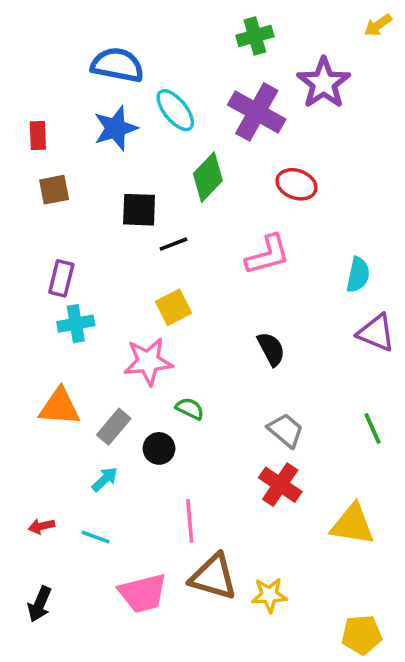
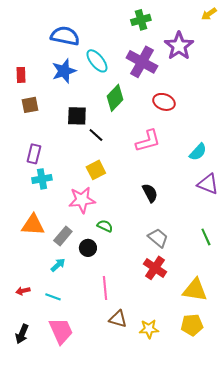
black line: (173, 244) -> (96, 135), turned 63
cyan semicircle: (358, 275) -> (198, 152), turned 30
brown triangle: (213, 577) -> (118, 319), size x0.7
pink trapezoid: (143, 593) -> (61, 331), moved, turned -100
yellow pentagon: (362, 635) -> (192, 325), moved

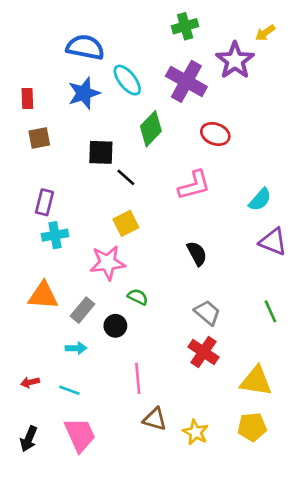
yellow arrow: (209, 14) -> (265, 33), moved
cyan arrow: (58, 265) -> (76, 348), turned 42
yellow star: (149, 329) -> (196, 432), turned 30

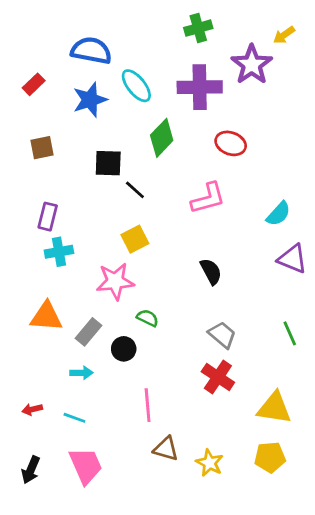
purple cross: (186, 81) -> (200, 87), turned -30
red rectangle: (27, 98) -> (34, 84), moved, turned 48

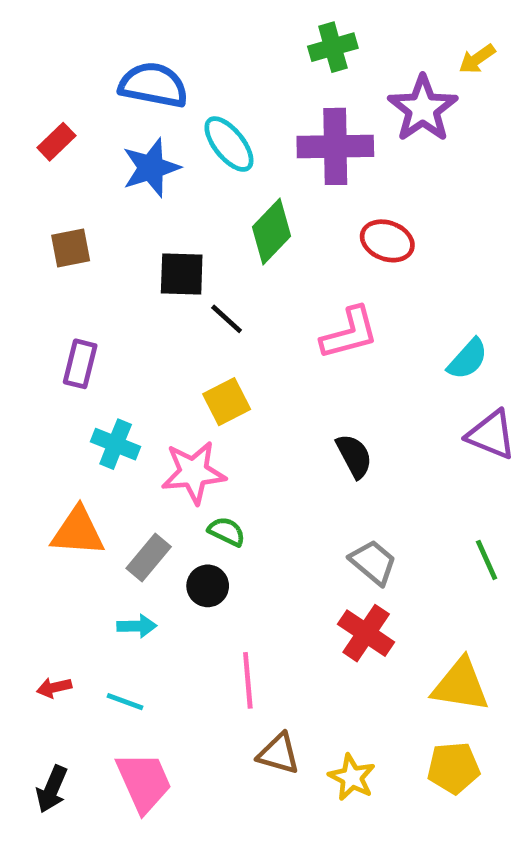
cyan cross: (59, 252) -> (116, 444), moved, turned 32
green semicircle: (148, 318) -> (227, 532), moved

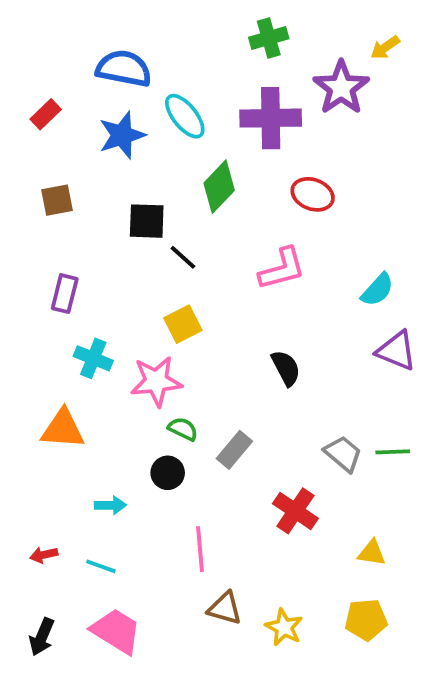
gray rectangle: (149, 558) -> (234, 450), moved
green line: (487, 560) -> (393, 452), turned -68
gray trapezoid: (373, 562) -> (343, 454), moved
yellow triangle: (461, 685) -> (372, 553), size x0.6
pink trapezoid: (144, 782) -> (116, 631), turned -34

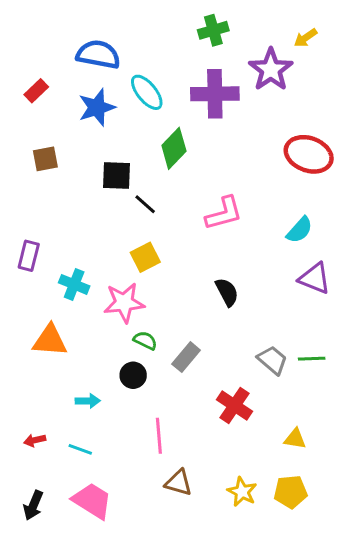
red ellipse: (313, 194) -> (309, 154), moved, size x1.4
purple rectangle: (65, 294) -> (29, 256), moved
yellow star: (284, 627) -> (242, 492), moved

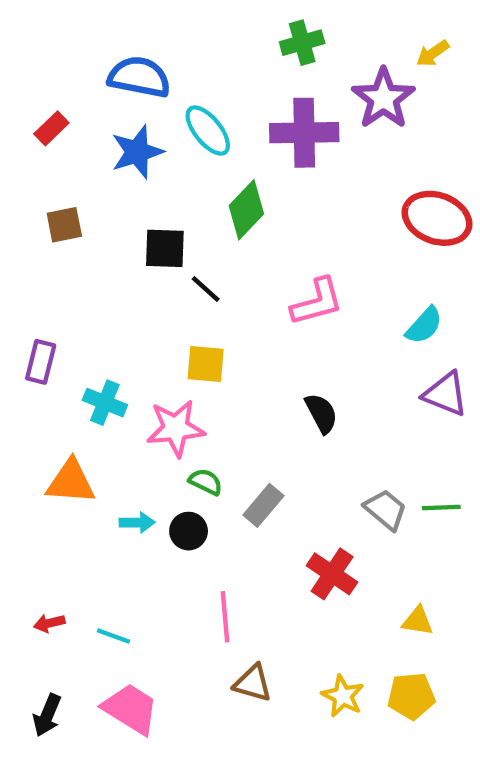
yellow square: (145, 257) -> (206, 364), turned 32
cyan arrow: (88, 401) -> (137, 522), moved

